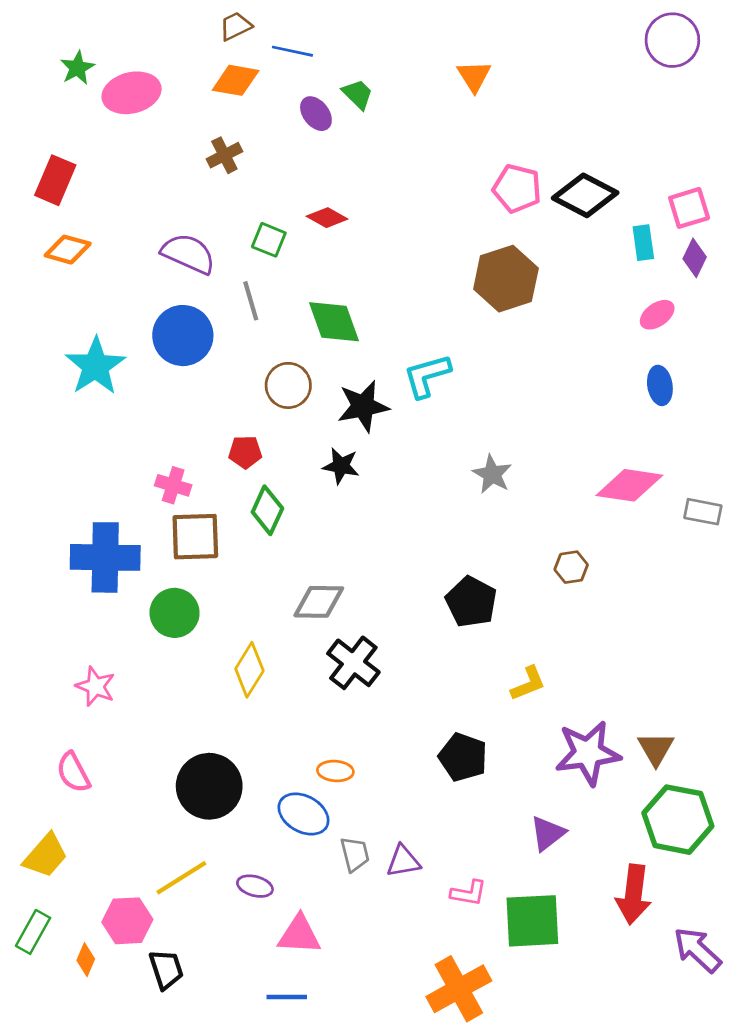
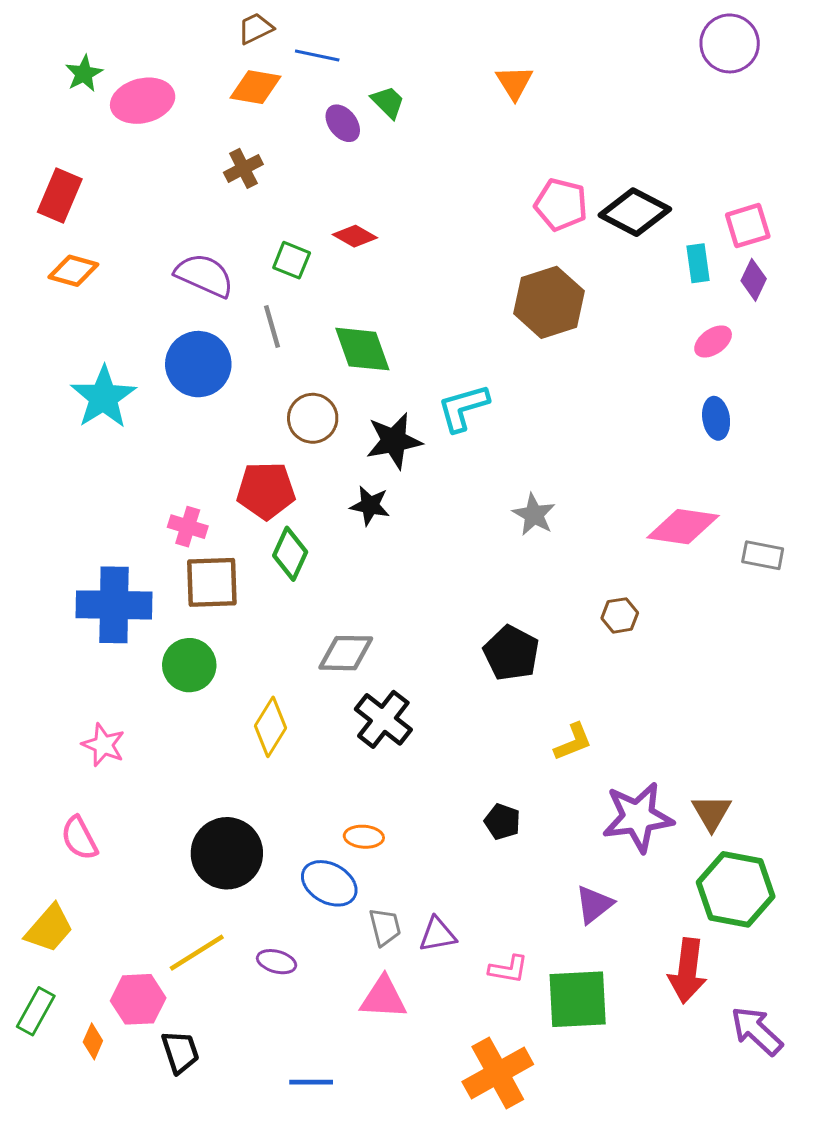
red pentagon: (245, 452) -> (266, 491), size x1.6
black pentagon: (463, 757) -> (502, 822), size x0.7
pink triangle: (299, 935) -> (383, 998), moved

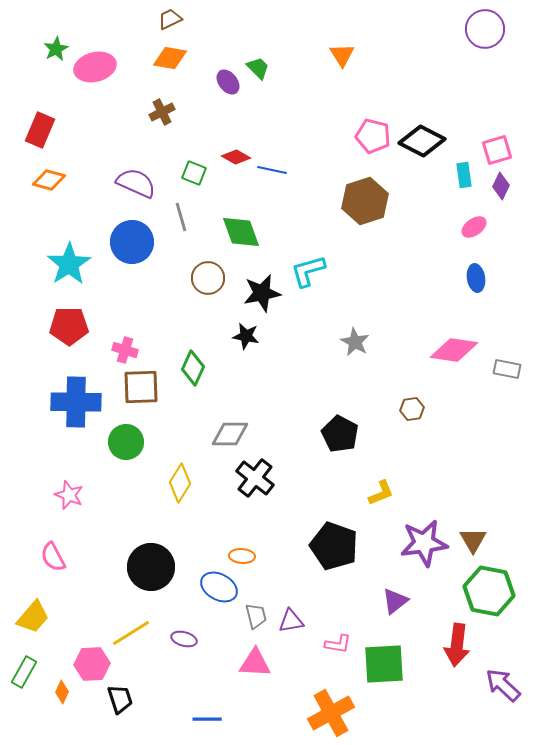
blue line: (317, 56) -> (272, 170), moved
red pentagon: (266, 491) -> (69, 326), moved
black pentagon: (502, 822) -> (334, 546), size x2.0

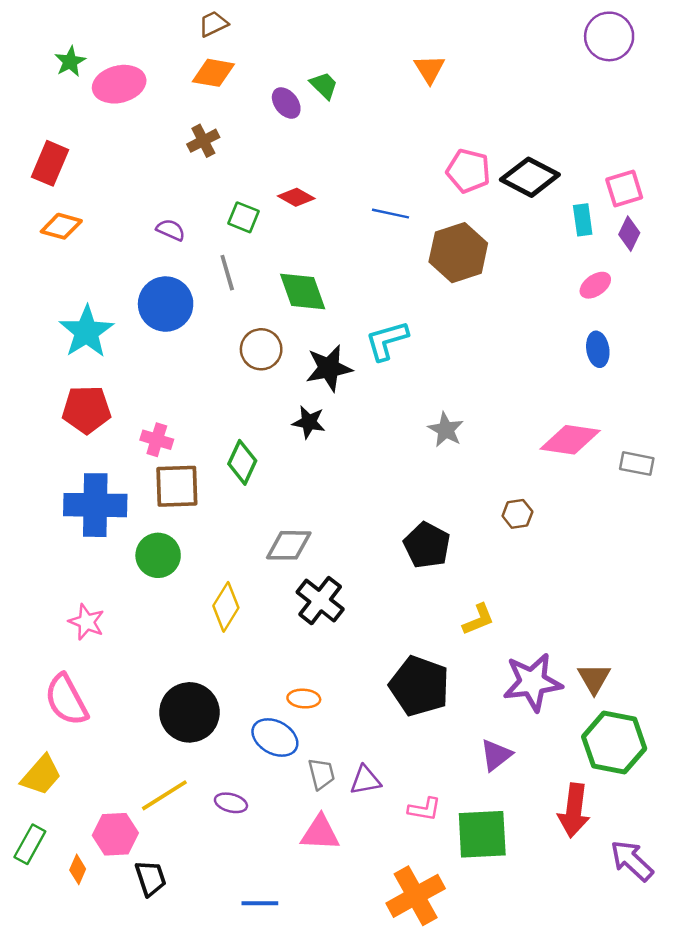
blue line: (272, 170) -> (390, 214), moved
purple semicircle: (136, 183) -> (171, 230), size x0.6
pink semicircle: (53, 557) -> (66, 700), size x1.4

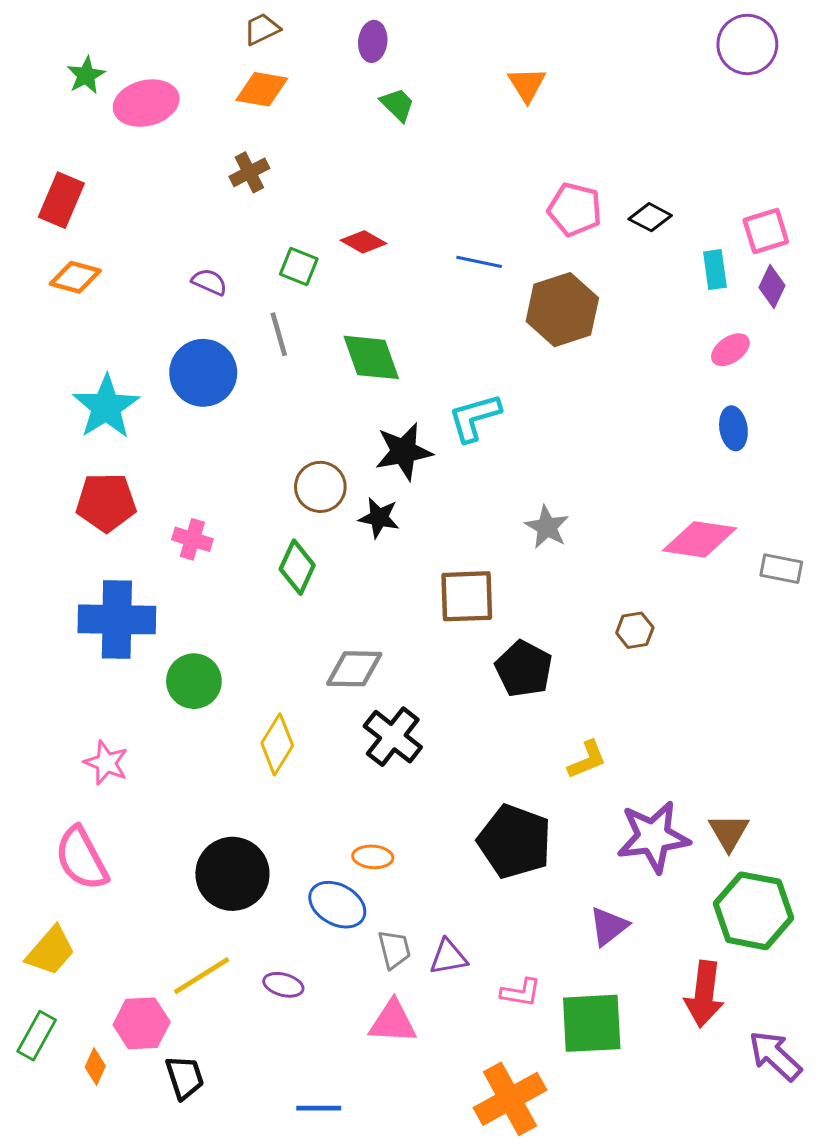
purple ellipse: (286, 103) -> (373, 41), moved, turned 44
black diamond: (530, 177) -> (650, 217), size x0.6
brown circle: (261, 349) -> (320, 487), moved
brown square: (177, 486) -> (467, 596), moved

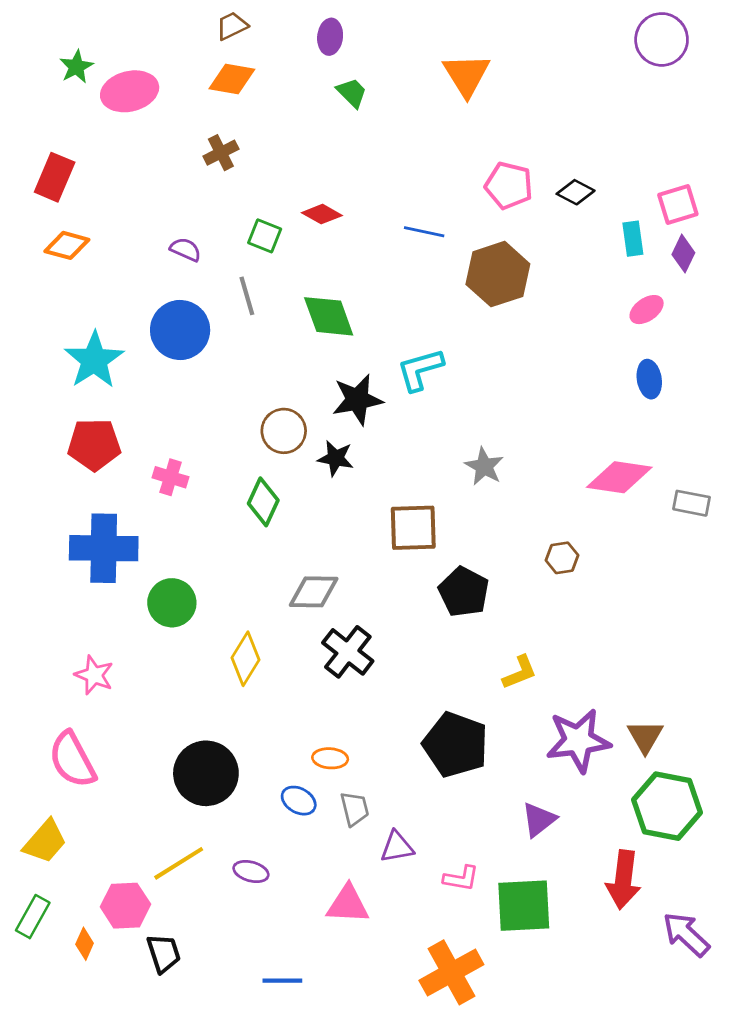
orange triangle: (527, 85) -> (466, 75), size x1.4
blue ellipse: (337, 905) -> (299, 801), size x0.7
gray trapezoid: (394, 949) -> (355, 809), moved

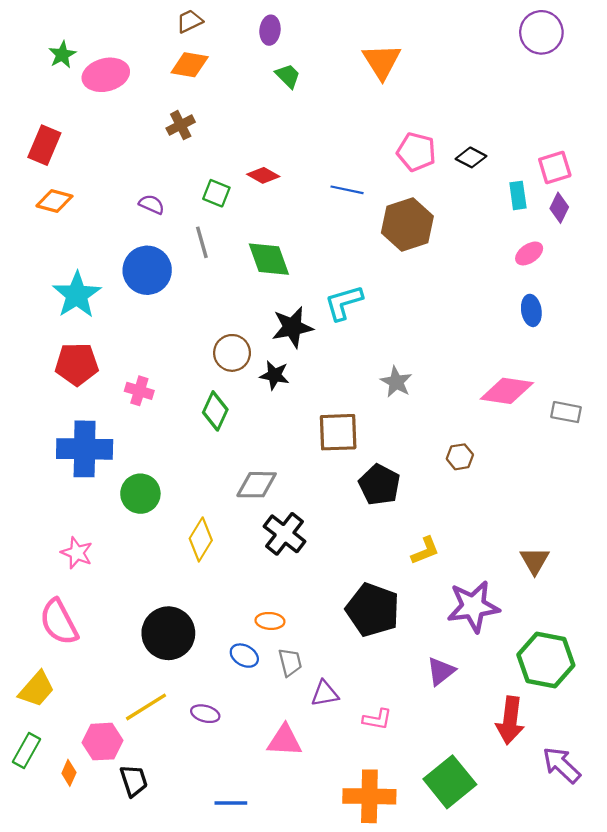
brown triangle: (645, 736) -> (535, 561), moved
green square: (524, 906) -> (450, 782), moved, turned -36
orange cross: (451, 972) -> (369, 796), turned 30

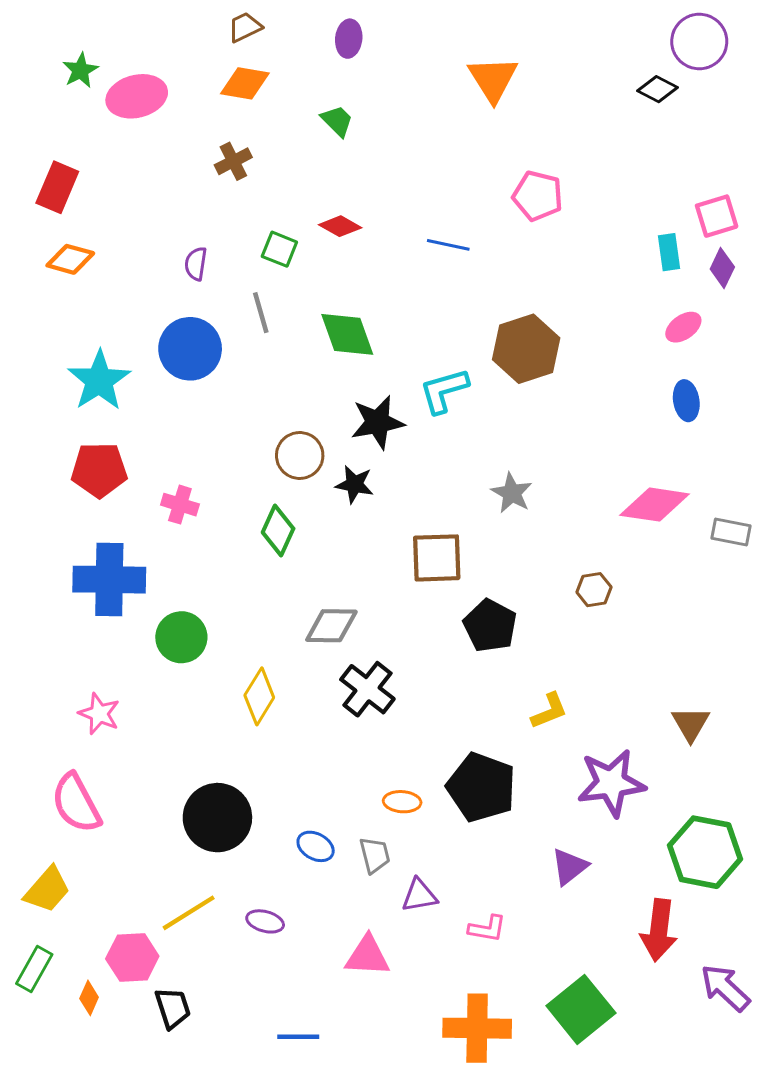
green trapezoid: (288, 76) -> (337, 121), moved
black diamond: (471, 157) -> (657, 89), moved
purple semicircle: (152, 204) -> (196, 264), turned -105
brown hexagon: (407, 224) -> (526, 349), moved
orange ellipse: (270, 621) -> (402, 802), moved

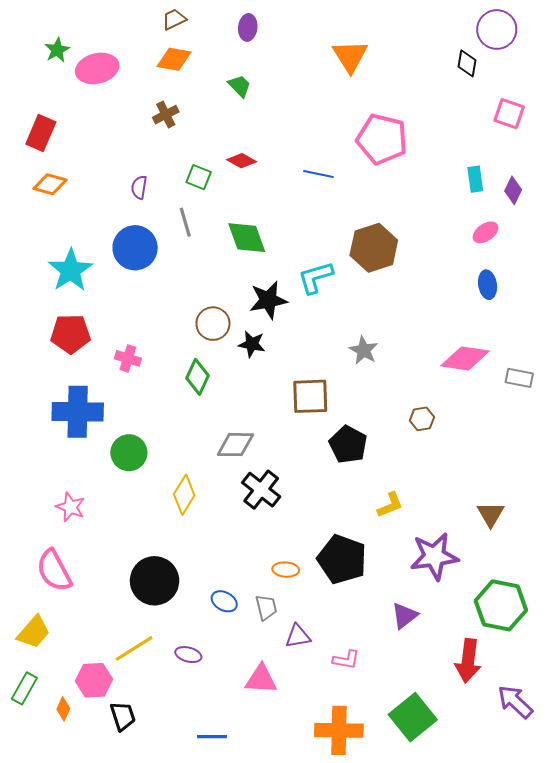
black diamond: (657, 89) -> (467, 63), turned 72
pink pentagon: (538, 196) -> (382, 139), size x1.4
pink square: (717, 216) -> (509, 114), moved, turned 36

